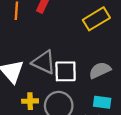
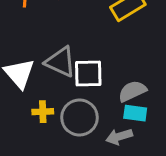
gray semicircle: (100, 70) -> (132, 91), moved

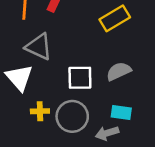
gray triangle: (60, 62) -> (39, 47), moved
gray semicircle: (132, 91) -> (119, 71), moved

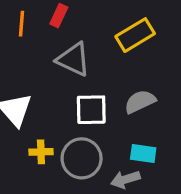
gray triangle: (39, 47) -> (73, 59), moved

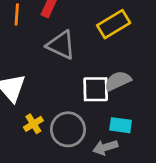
white square: (91, 110) -> (96, 89), moved
yellow cross: (41, 152) -> (33, 124), turned -30

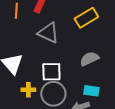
white square: (96, 89) -> (51, 72), moved
yellow cross: (33, 124) -> (28, 90), turned 32

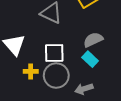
cyan rectangle: (91, 91) -> (90, 59), moved, turned 35

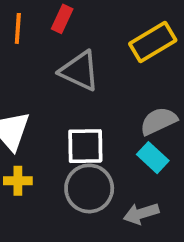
yellow cross: (31, 71) -> (18, 181), moved

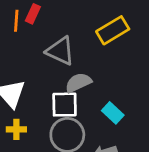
red rectangle: (62, 19) -> (33, 14), moved
gray semicircle: (159, 121) -> (78, 83), moved

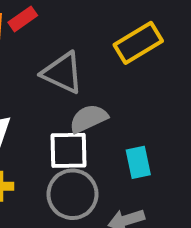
red rectangle: (33, 14) -> (23, 19), turned 30
cyan rectangle: (113, 113) -> (138, 162), turned 35

